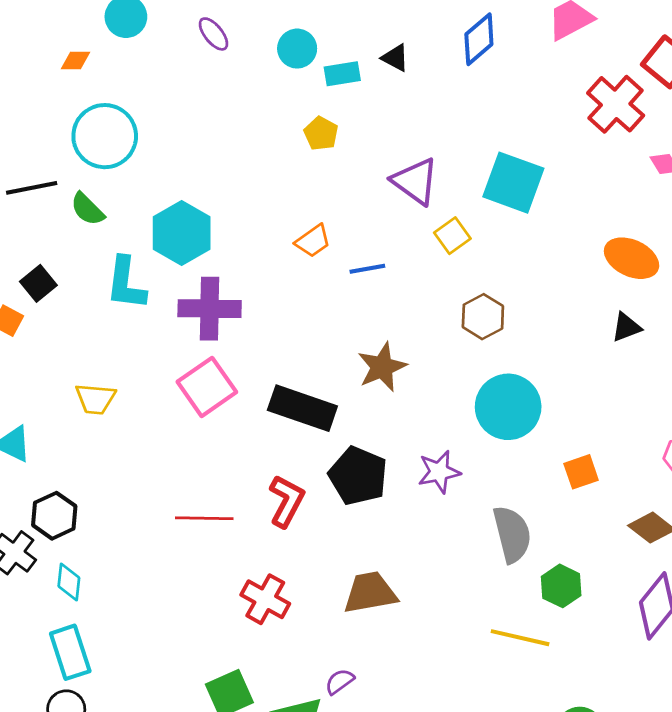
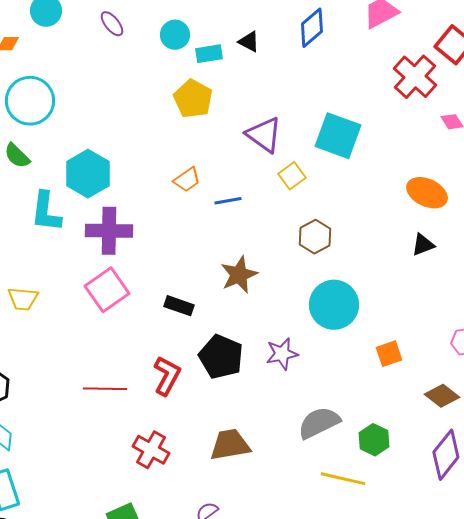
yellow pentagon: (321, 133) -> (193, 99), size x1.5
black rectangle: (302, 408) -> (179, 306), size x0.6
gray semicircle: (512, 534) -> (319, 423), moved, turned -102

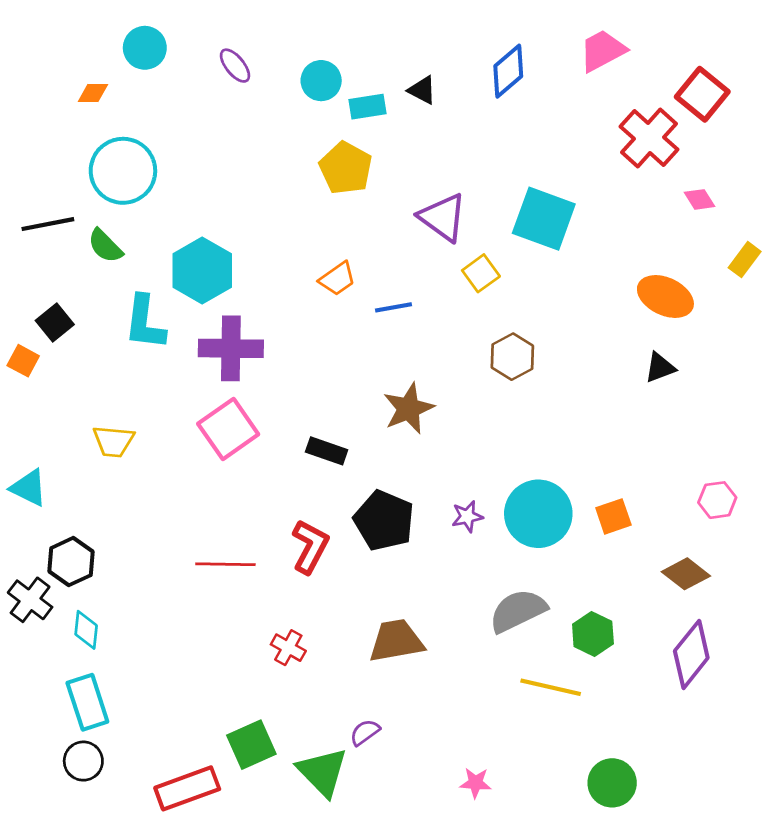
cyan circle: (334, 305) -> (538, 514), moved
purple star: (282, 354) -> (467, 516), size x0.7
red cross: (151, 450) -> (288, 648), size x0.7

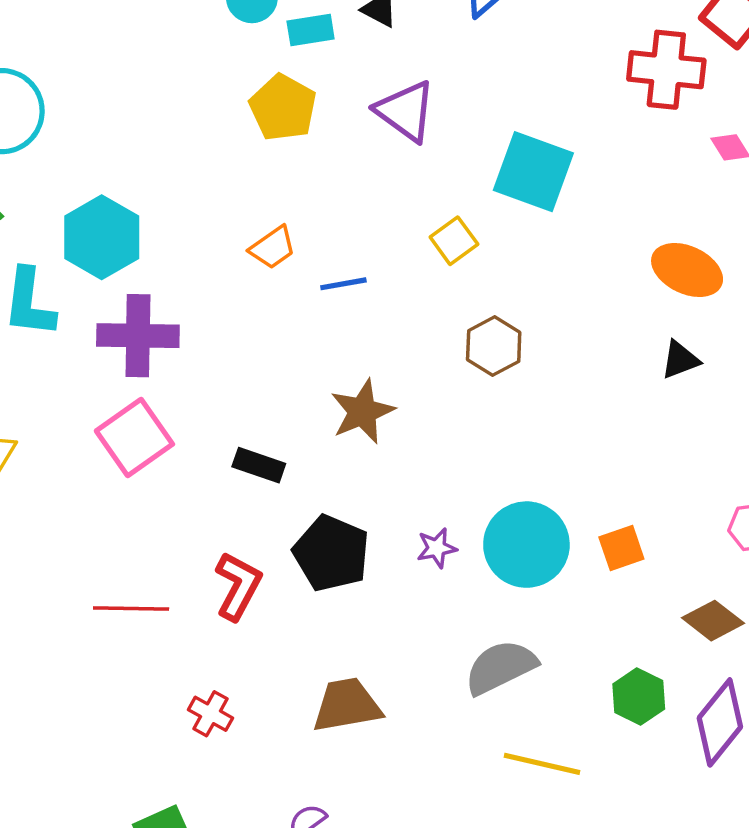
red cross: (649, 138) -> (666, 70), turned -36
purple triangle: (443, 217) -> (406, 111), moved
green hexagon: (593, 634) -> (639, 697), moved

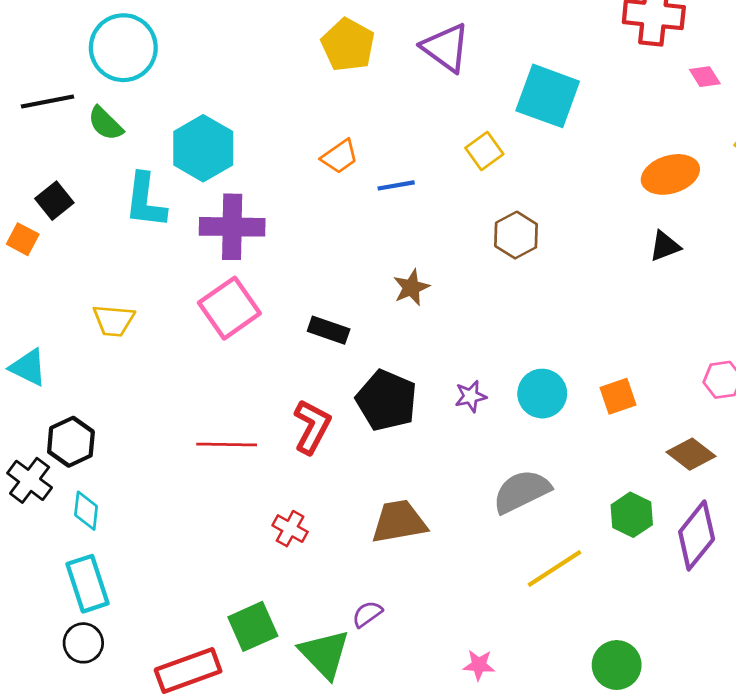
orange ellipse: (687, 270) -> (670, 174), turned -42
brown star: (362, 412) -> (411, 287), size x0.7
cyan circle: (526, 545) -> (542, 394), size x0.7
yellow line: (542, 764) -> (555, 569), turned -46

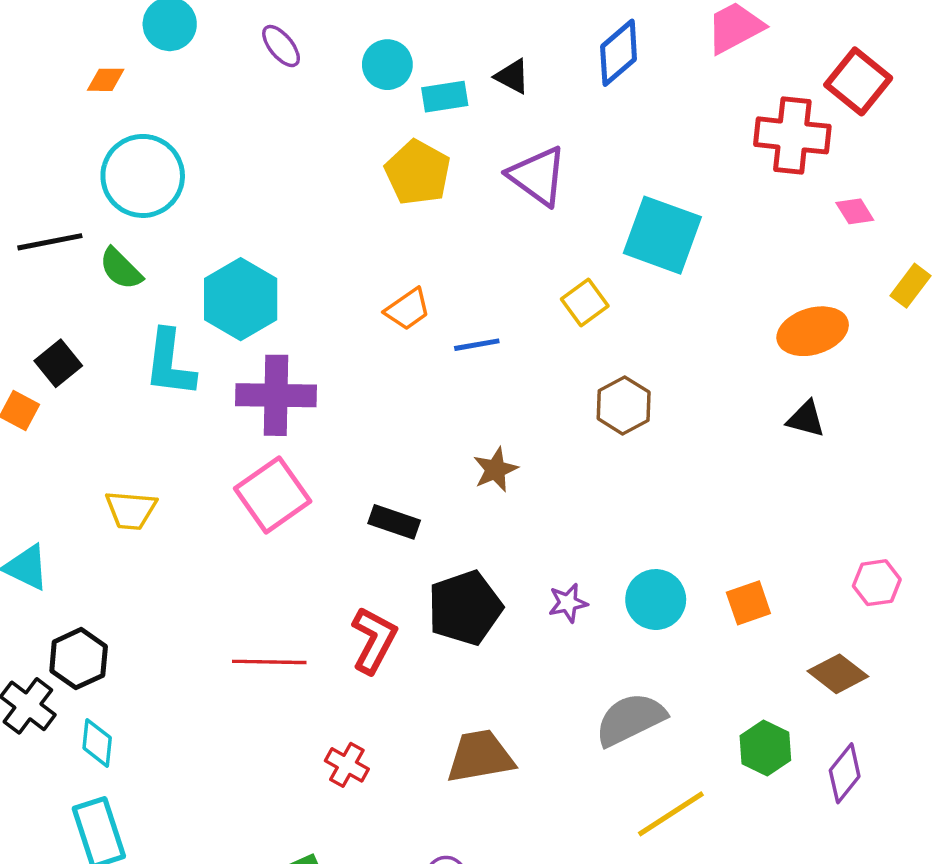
black triangle: (665, 246) -> (806, 419), turned 36
black pentagon: (386, 400) -> (465, 608), turned 30
purple diamond: (697, 535) -> (845, 773), size x0.7

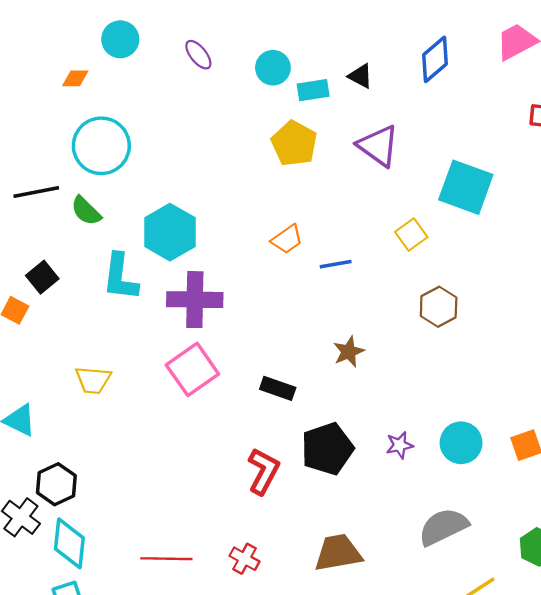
red line: (269, 662) -> (166, 559), moved
cyan diamond: (97, 743) -> (69, 543), size x1.5

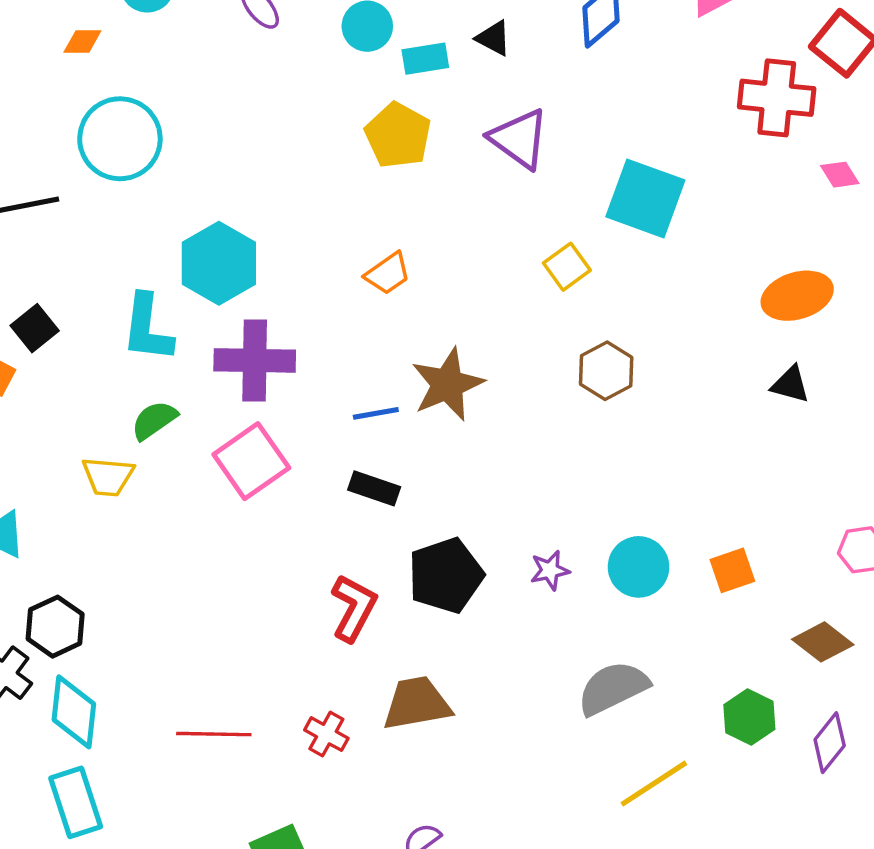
green semicircle: (86, 211) -> (154, 420), moved, turned 100
blue line: (336, 264) -> (376, 413), moved
brown star: (349, 352) -> (447, 384), moved, size x1.6
brown trapezoid: (338, 553) -> (417, 703), moved

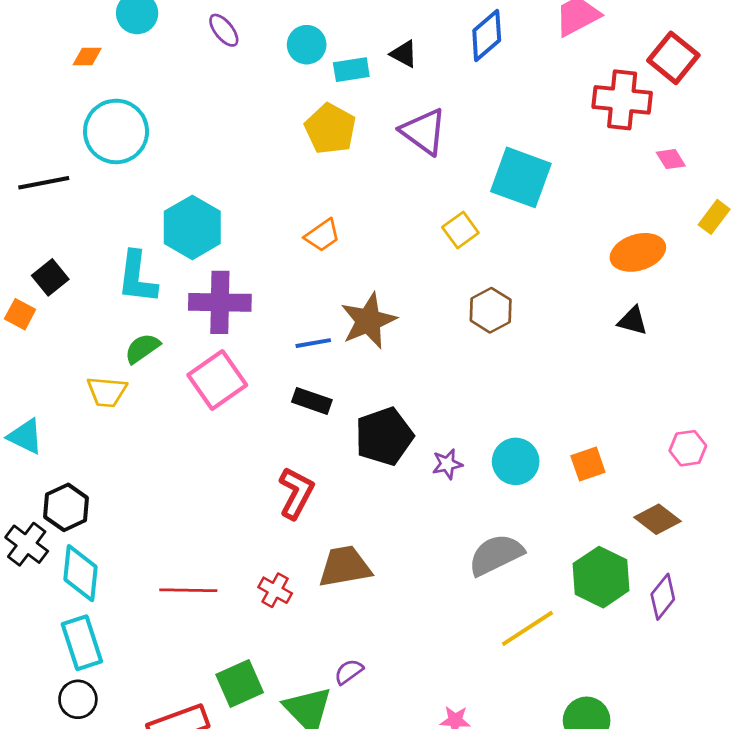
black pentagon: (446, 575) -> (384, 436), moved
green hexagon: (749, 717) -> (601, 577), size x1.4

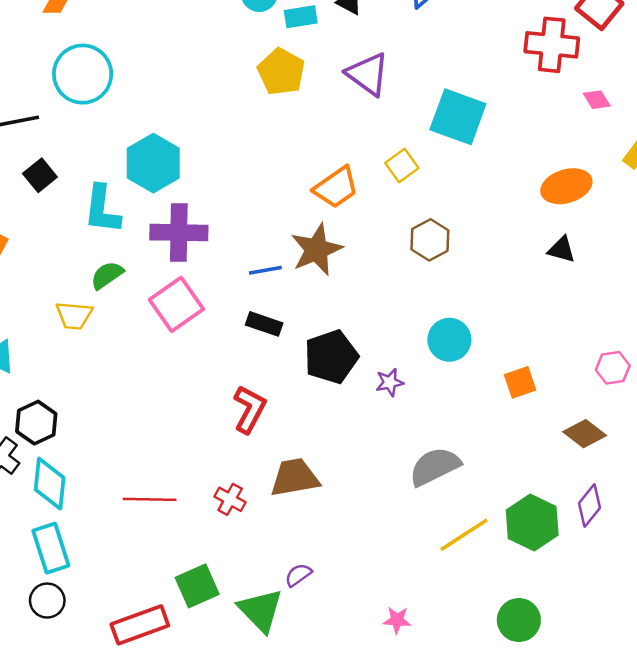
orange trapezoid: (322, 235) -> (336, 187), moved, size x1.4
black square: (50, 277) -> (40, 175), moved
cyan circle: (516, 461) -> (449, 340), moved
green hexagon: (601, 577) -> (532, 523), moved

